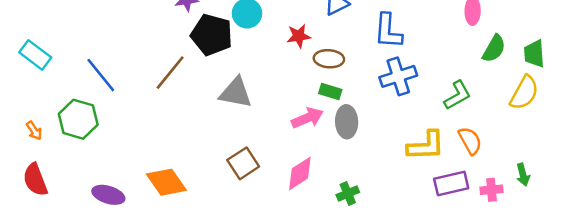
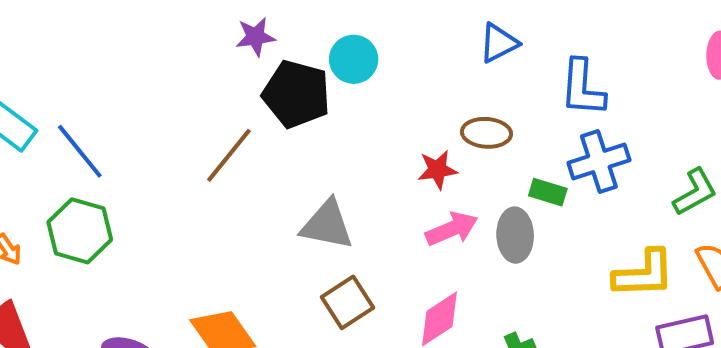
red star: (299, 36) -> (437, 170), moved
blue line: (101, 75) -> (80, 151), moved
green rectangle: (330, 91) -> (548, 192), moved
gray triangle: (236, 93) -> (327, 225), moved

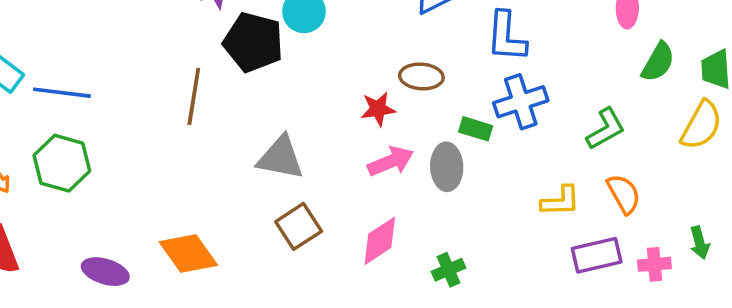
blue line: (80, 151) -> (62, 93), turned -44
brown line: (229, 155) -> (194, 96), turned -30
yellow L-shape: (644, 274) -> (561, 201), size x0.7

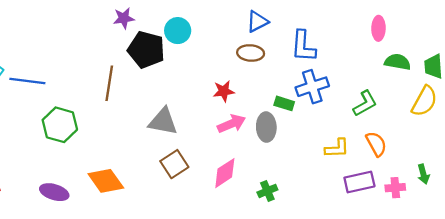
green semicircle: (658, 62) -> (398, 62), turned -110
brown ellipse: (421, 76) -> (251, 53), moved
green hexagon: (62, 163) -> (60, 125), moved

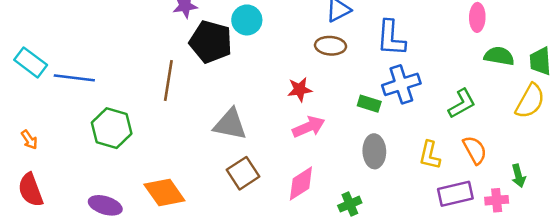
gray ellipse: (266, 127) -> (374, 151), moved
yellow L-shape: (337, 148) -> (430, 155), turned 105
green arrow: (423, 174) -> (518, 176), moved

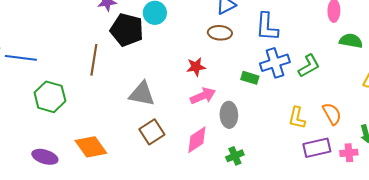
green L-shape: (462, 104) -> (309, 66), moved
gray ellipse: (374, 151) -> (229, 115), moved

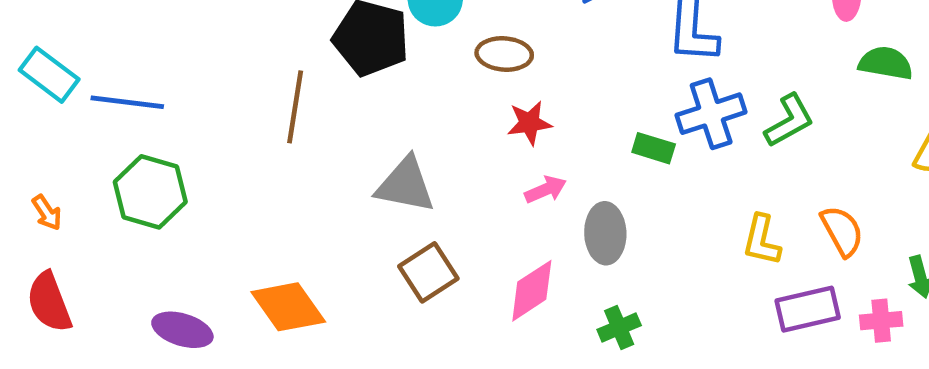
brown ellipse: (220, 33) -> (504, 54), moved
pink arrow: (203, 96) -> (546, 190), size x0.7
green hexagon: (50, 97) -> (150, 192), moved

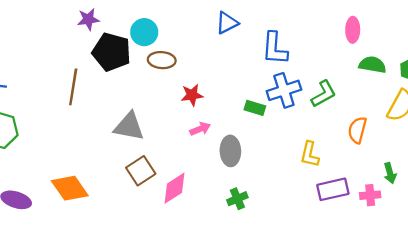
brown ellipse: (504, 54) -> (162, 60), moved
orange semicircle: (842, 231) -> (357, 130), moved, turned -136
pink diamond: (532, 291) -> (175, 188), moved

